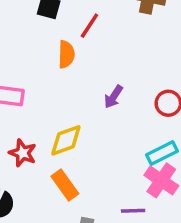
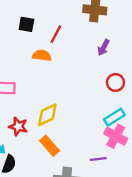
orange semicircle: (66, 54) -> (42, 55), turned -78
purple arrow: (113, 97) -> (103, 47), moved

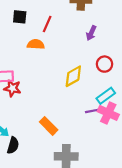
yellow diamond: (47, 115) -> (73, 76), moved
red star: (18, 126) -> (12, 88), moved
purple line: (98, 159) -> (93, 111), moved

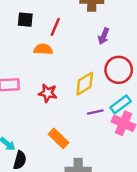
red circle: (105, 64) -> (119, 70), size x1.5
red star: (12, 88) -> (48, 93), moved
purple line: (93, 111) -> (95, 112), moved

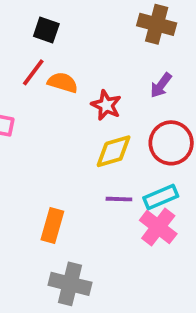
red line: (55, 27) -> (33, 72), moved
red star: (48, 93) -> (106, 105), moved
orange rectangle: (58, 138) -> (52, 226), turned 48

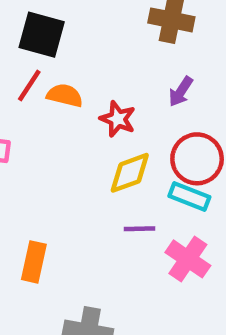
black square: (46, 30) -> (42, 35), size x1.5
cyan rectangle: (161, 197) -> (189, 197), moved, turned 48
orange rectangle: (52, 226) -> (34, 262), moved

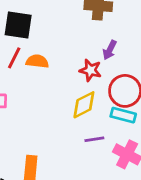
red star: (118, 119) -> (90, 70), moved

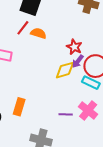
purple arrow: (110, 50) -> (78, 61), moved
purple line: (94, 139) -> (66, 114), moved

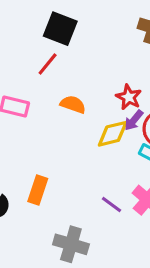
orange semicircle: (38, 33) -> (73, 104), moved
purple line: (66, 114) -> (112, 204), turned 32

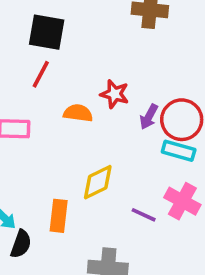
red star: (129, 97) -> (115, 94), moved
yellow diamond: (113, 134) -> (98, 182), moved

